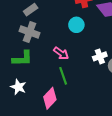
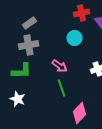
gray cross: (30, 32) -> (29, 45), turned -30
pink diamond: (50, 98) -> (80, 113), moved

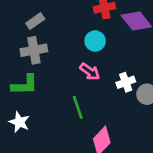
pink arrow: (60, 66) -> (90, 72), moved

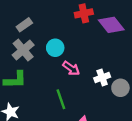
cyan circle: (95, 41) -> (55, 48), moved
gray cross: (34, 50) -> (23, 50), turned -30

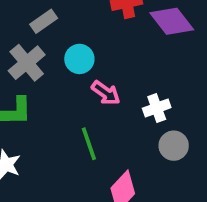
gray rectangle: (24, 25) -> (44, 21), moved
gray circle: (120, 88) -> (174, 146), moved

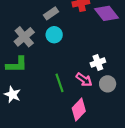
gray rectangle: (44, 21) -> (51, 13), moved
pink arrow: (106, 93) -> (84, 80), moved

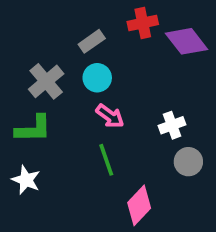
pink arrow: (84, 80) -> (110, 116), moved

